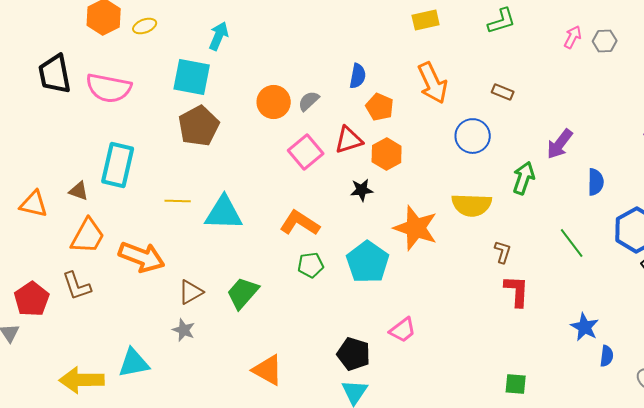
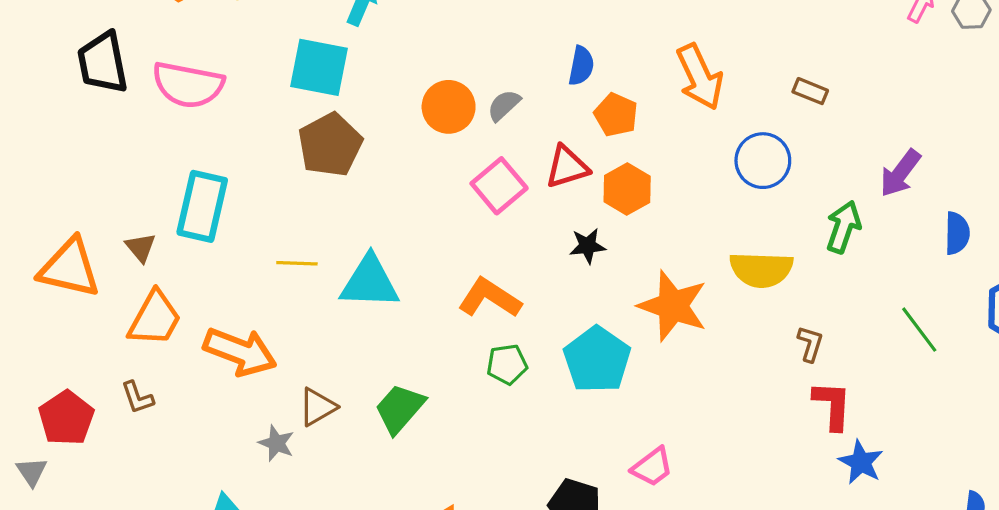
brown triangle: (79, 191) -> (141, 247), turned 30
orange triangle: (34, 204) -> (69, 268), size x1.4
brown L-shape: (77, 286) -> (137, 397), size x0.7
blue star: (585, 327) -> (861, 462), moved
gray star: (184, 330) -> (276, 443), moved

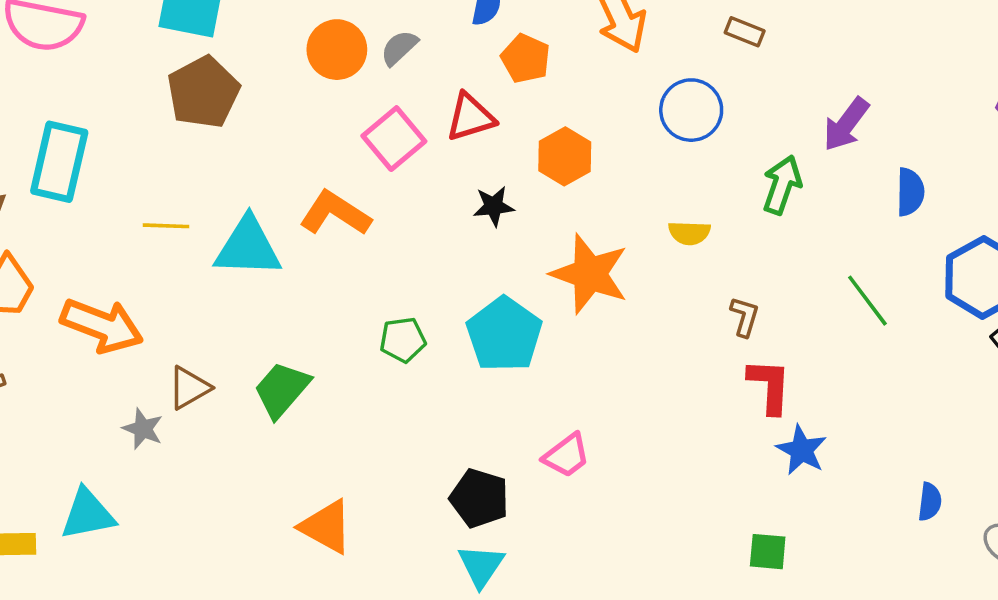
orange hexagon: (627, 189) -> (565, 156), moved
yellow semicircle: (761, 270) -> (689, 233), size x0.6
orange L-shape: (490, 298) -> (335, 213), moved

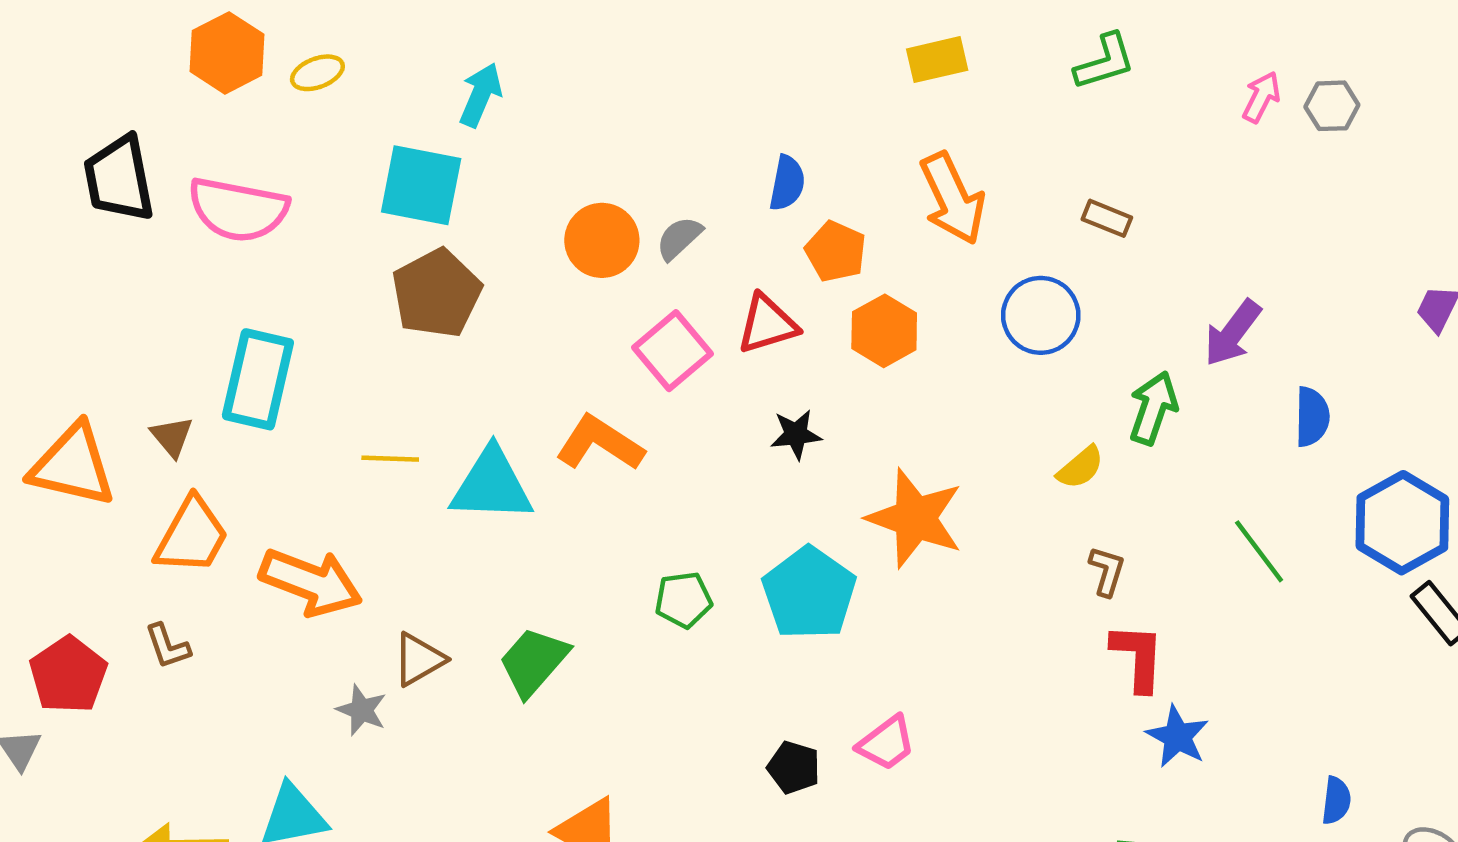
orange hexagon: (565, 156) -> (884, 331), moved
yellow semicircle: (689, 233) -> (1080, 468), moved, turned -42
black pentagon: (479, 498) -> (794, 767), moved, size x0.7

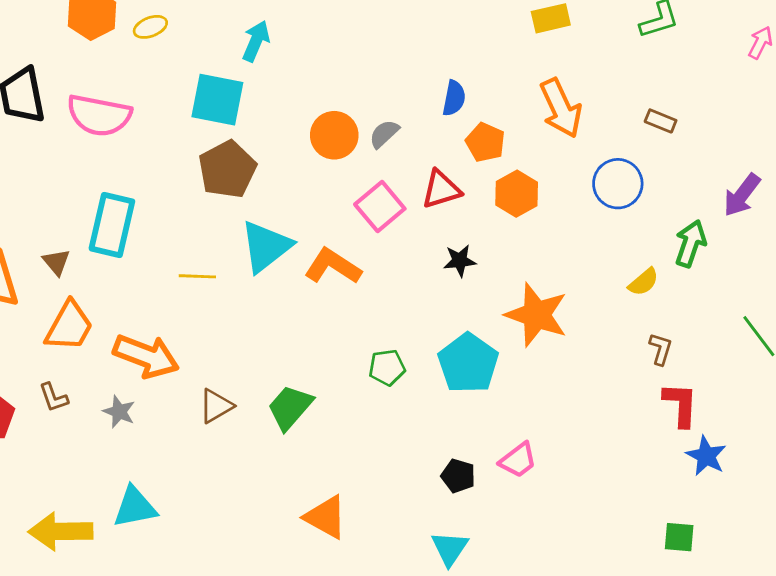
cyan triangle: (492, 485) -> (266, 246), moved, turned -40
gray star: (362, 710) -> (119, 412), moved

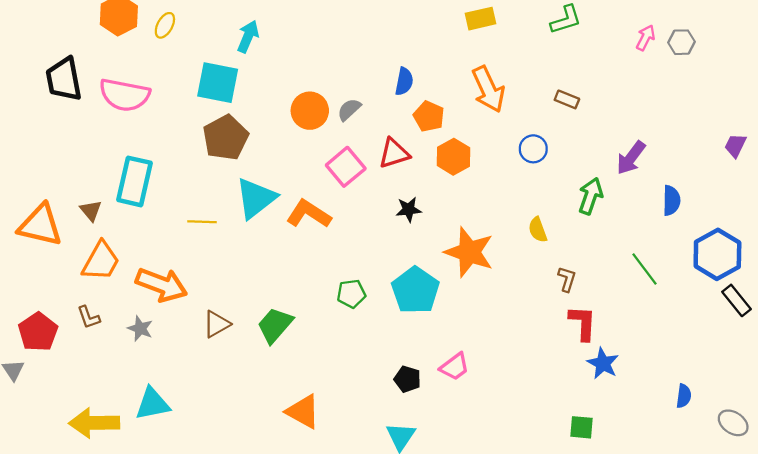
yellow ellipse: (150, 27) -> (165, 25), turned -40
blue circle: (618, 184) -> (533, 149), size x0.7
yellow semicircle: (643, 282) -> (538, 230), moved, turned 110

